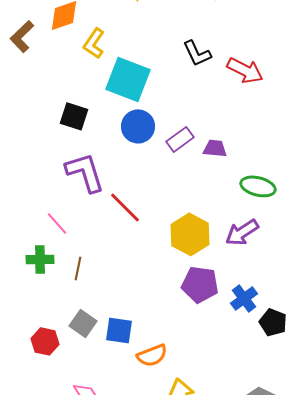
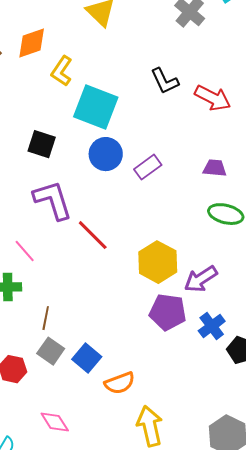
purple trapezoid: (215, 148) -> (215, 168), moved
purple arrow: (242, 232) -> (201, 279), moved
brown line: (78, 268) -> (46, 318), moved
blue square: (119, 330) -> (87, 358), turned 32

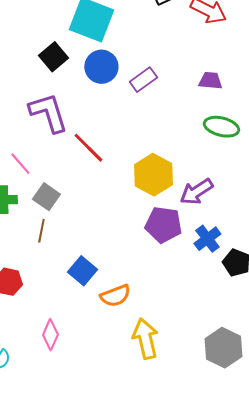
black square: (42, 144) -> (53, 57), moved, turned 32
gray square: (51, 351) -> (46, 197), moved
pink diamond: (55, 422) -> (50, 335), turned 56

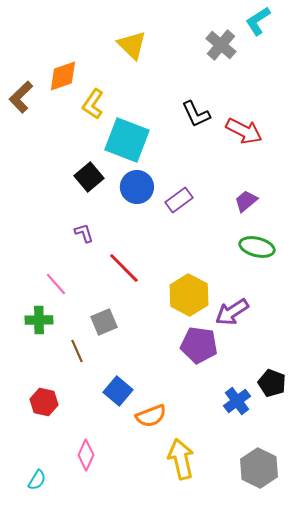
purple trapezoid: (210, 81) -> (246, 201), turned -45
purple L-shape: (48, 113) -> (84, 233), size x0.5
gray square: (46, 197) -> (104, 322), moved, turned 32
brown line: (41, 231) -> (77, 351), turned -35
blue cross: (207, 239) -> (237, 401), moved

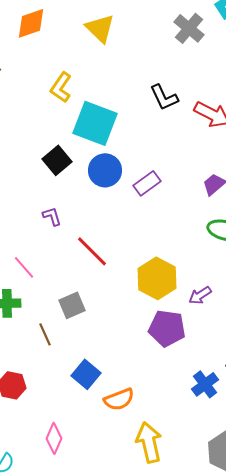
orange diamond: (63, 76) -> (31, 23), moved
purple arrow: (232, 312) -> (200, 295), size x0.7

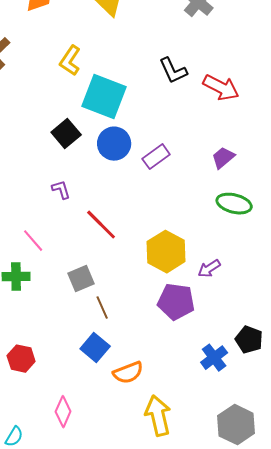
brown line: (45, 334) -> (102, 308), moved

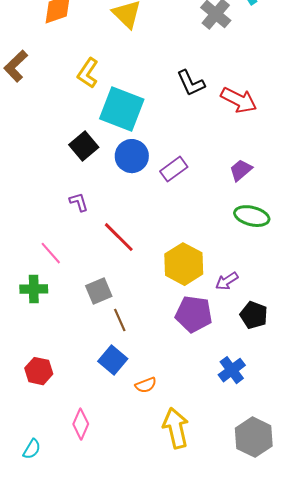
black pentagon: (249, 340) -> (254, 315), moved
orange semicircle: (128, 373) -> (146, 385), size x0.7

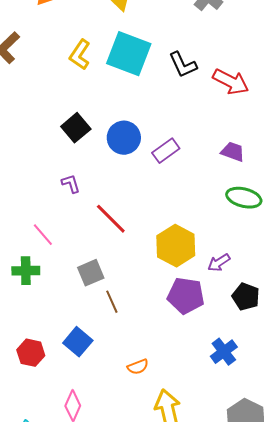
cyan square: (122, 109) -> (129, 54), moved
purple trapezoid: (241, 170) -> (233, 152), turned 60
blue square: (113, 360) -> (78, 342), moved

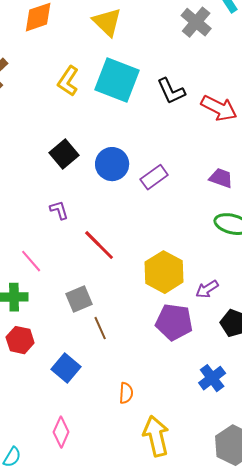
red hexagon: (31, 353) -> (20, 340), moved
orange semicircle: (138, 367) -> (126, 393), turned -65

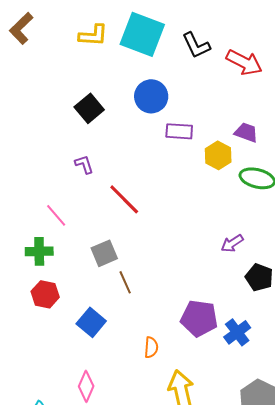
yellow L-shape: (68, 81) -> (93, 35), turned -120
blue circle: (112, 164) -> (151, 96), moved
purple rectangle: (154, 177) -> (179, 131), turned 40
yellow hexagon: (164, 272) -> (218, 155), moved, size x0.7
purple pentagon: (174, 322) -> (199, 318), moved

